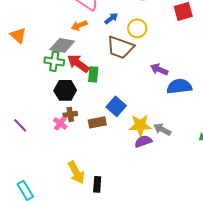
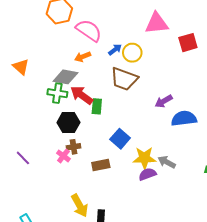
yellow circle: (137, 28) -> (132, 53), moved
purple arrow: (159, 69) -> (164, 101), turned -54
brown rectangle: (97, 122) -> (101, 165), moved

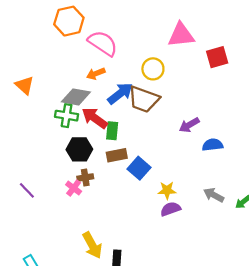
blue arrow: (115, 50) -> (120, 93), moved, size x1.6
blue semicircle: (184, 118) -> (213, 145), size x0.7
yellow star: (144, 158) -> (167, 190), size x0.7
gray arrow: (167, 162) -> (214, 195), moved
brown rectangle: (101, 165) -> (117, 155), moved

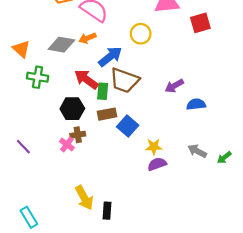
gray diamond: (76, 97) -> (61, 45), moved
brown trapezoid: (144, 99) -> (124, 80), moved
green cross: (67, 116) -> (38, 77), moved

